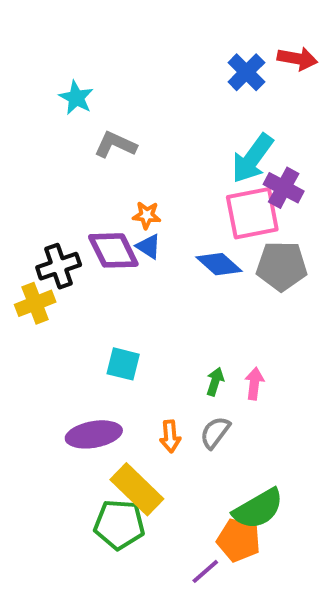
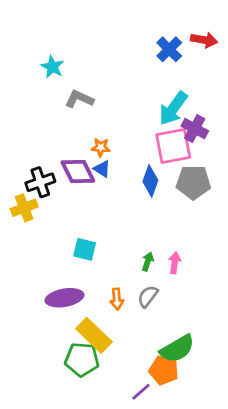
blue diamond: (219, 264) -> (150, 181), turned 68

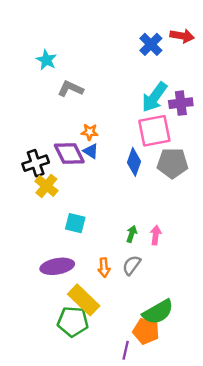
purple cross: (195, 129) -> (181, 103), moved, turned -35
yellow cross: (24, 208) -> (46, 186), moved, turned -30
purple line: (141, 392) -> (126, 350), turned -36

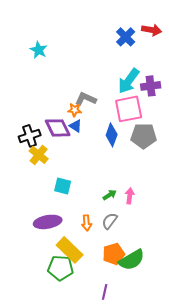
gray L-shape: (70, 89) -> (86, 99), moved
green arrow: (132, 234) -> (110, 195), turned 40
orange pentagon: (146, 331) -> (114, 254), moved, turned -30

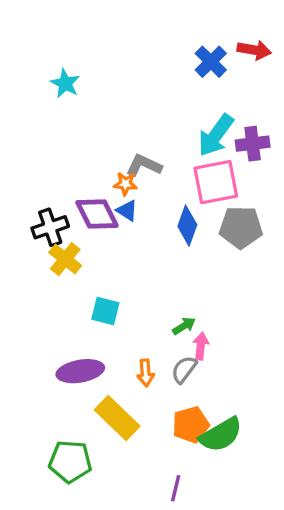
pink arrow: (130, 196) -> (201, 346), moved
green pentagon: (61, 268) -> (70, 461), moved

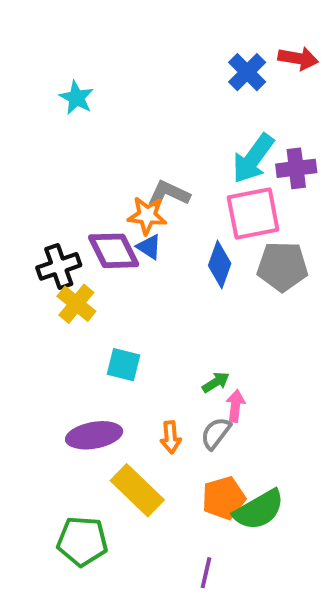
orange star: (125, 184) -> (147, 215), size x1.4

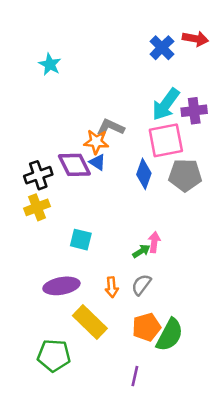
yellow cross: (76, 304) -> (37, 207), moved, turned 30
pink arrow: (235, 406) -> (154, 242), moved
green semicircle: (259, 510) -> (170, 335), turned -32

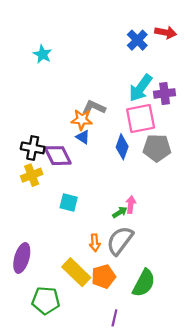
purple diamond: (74, 165) -> (58, 156), moved
black cross: (38, 175) -> (33, 148), turned 30
gray semicircle: (141, 285) -> (120, 241), size x1.6
purple ellipse: (61, 286) -> (22, 258), moved, turned -64
orange pentagon: (146, 327) -> (104, 277), moved

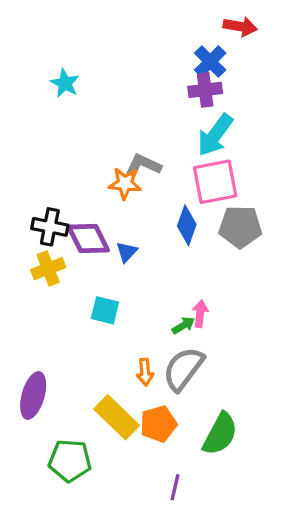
red arrow: (166, 32) -> (240, 26), moved
purple cross: (165, 93) -> (205, 90), moved
blue triangle: (83, 137) -> (127, 252), moved, turned 40

